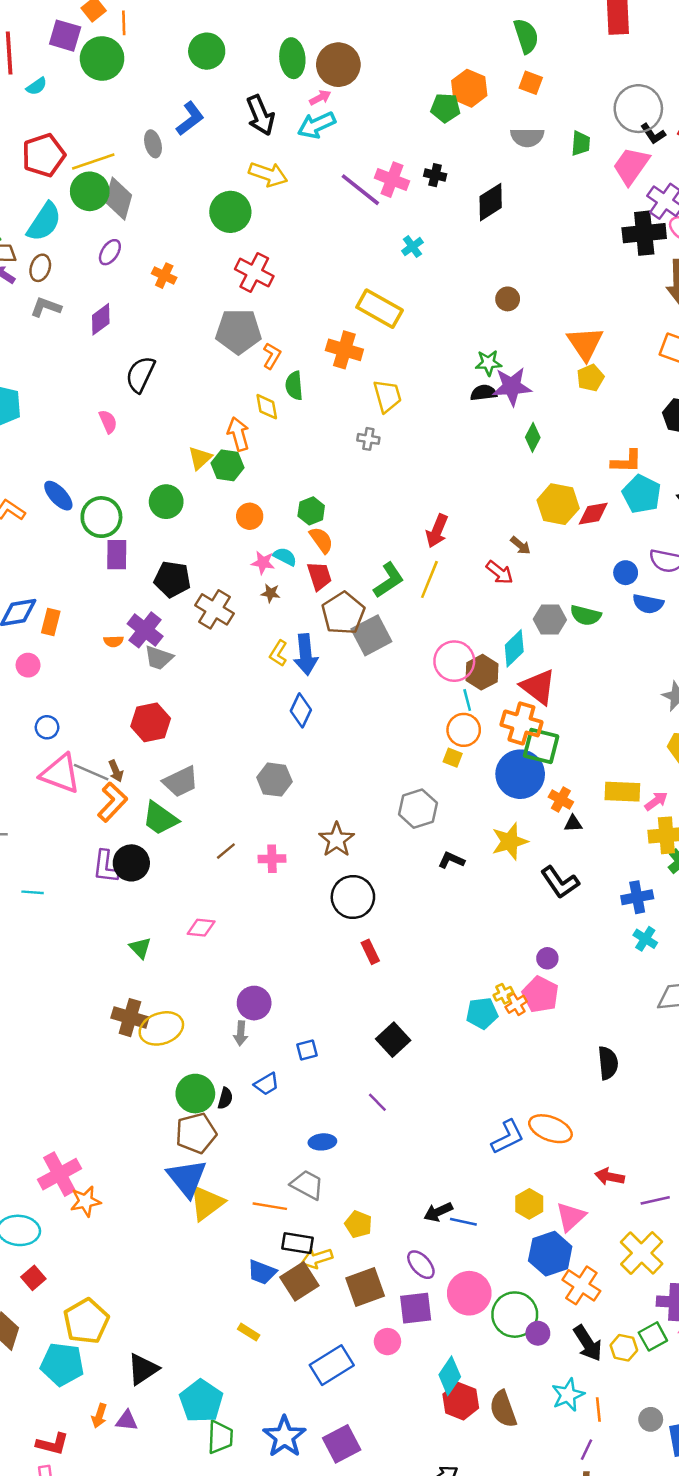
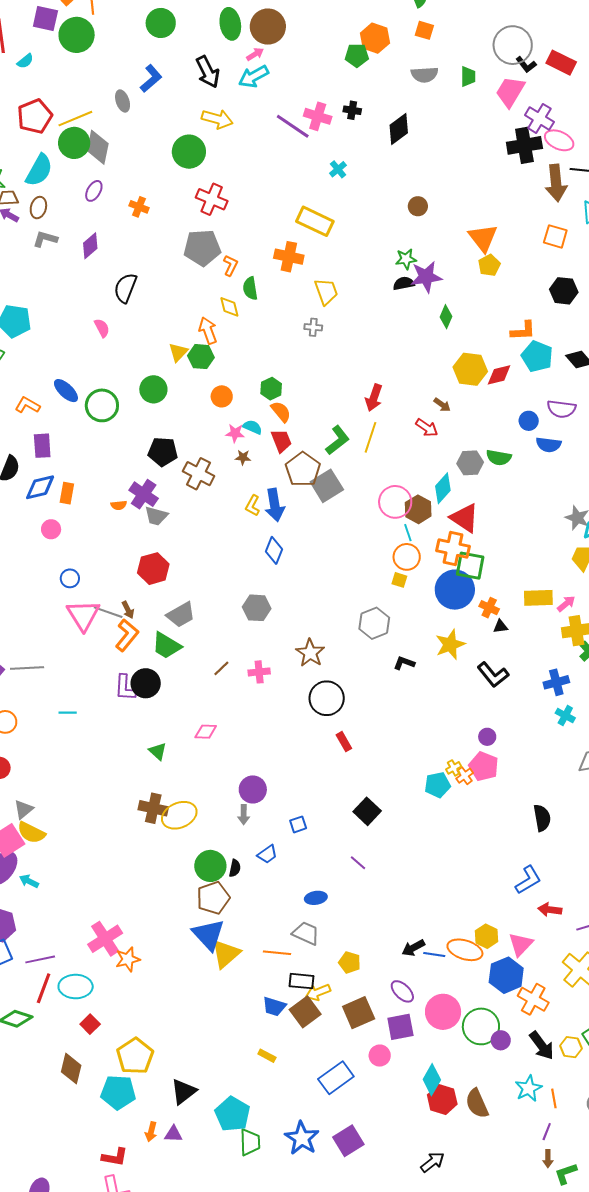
purple rectangle: (117, 555) -> (42, 446), moved
pink triangle: (60, 774) -> (83, 615), turned 42
orange ellipse: (550, 1129) -> (465, 950), moved
blue L-shape: (508, 1137) -> (528, 880), moved

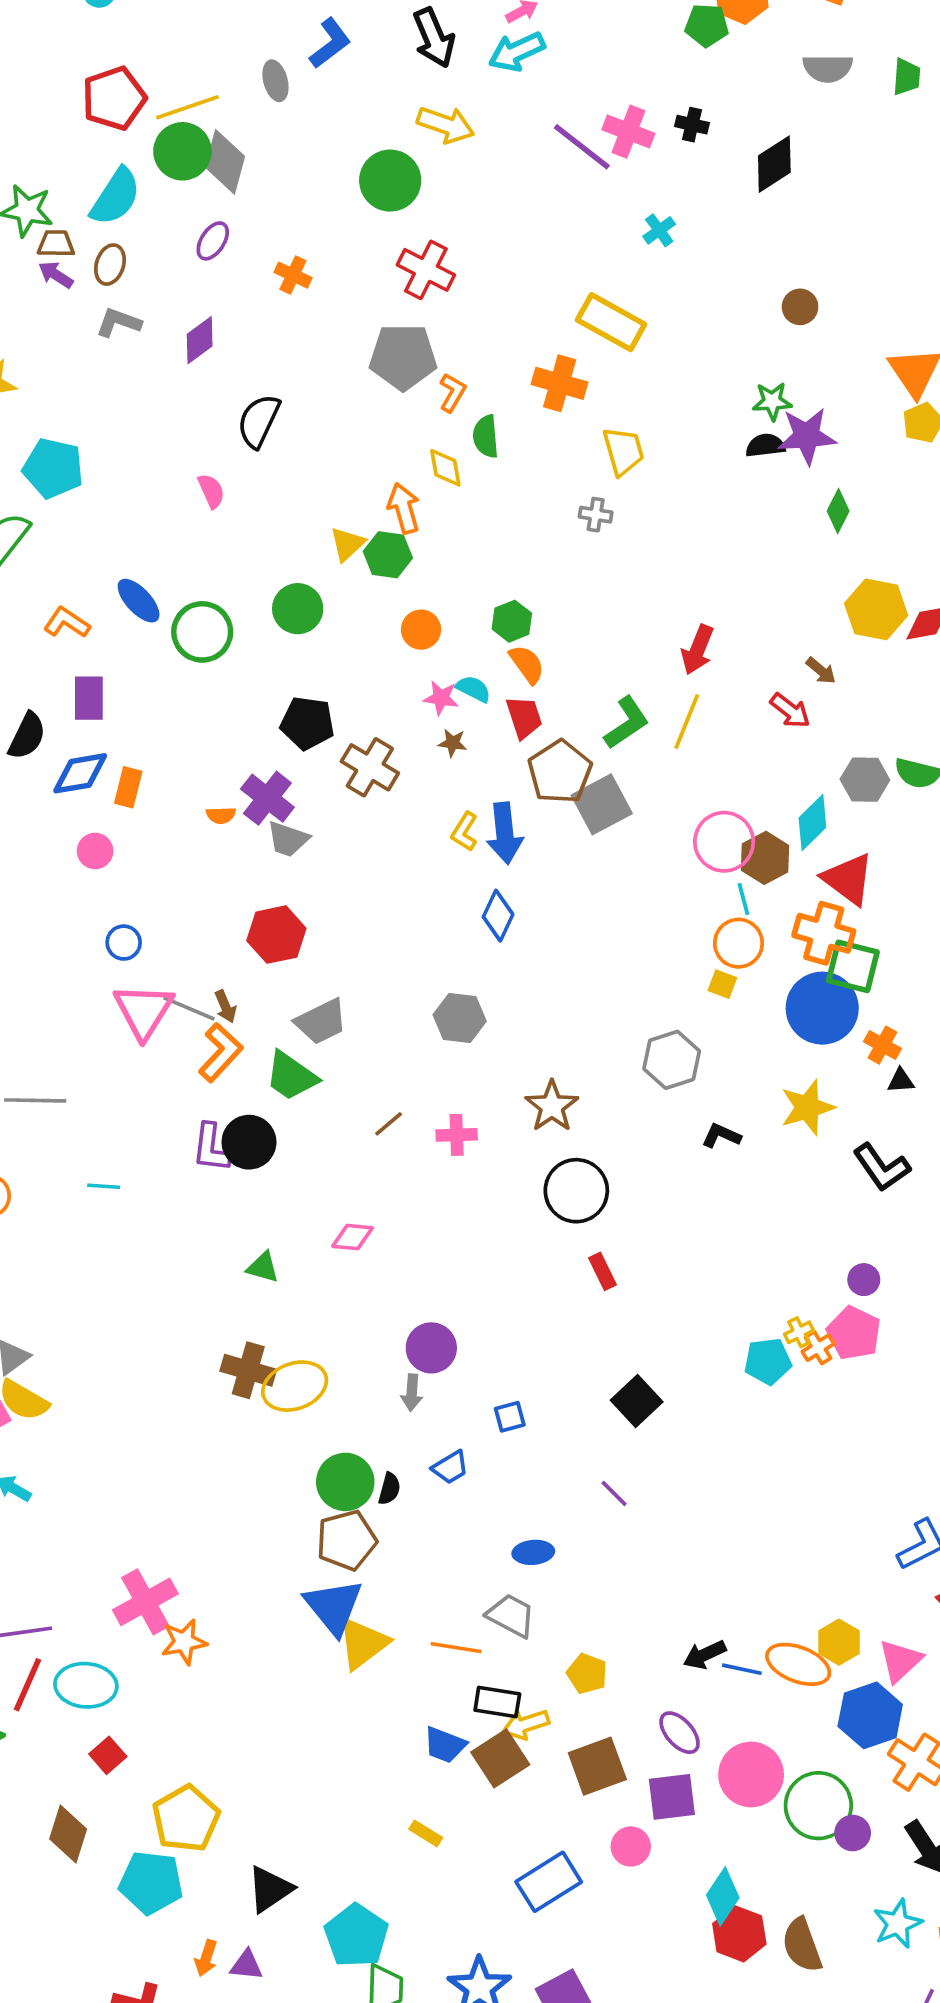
green triangle: (158, 751) -> (263, 1267), turned -30

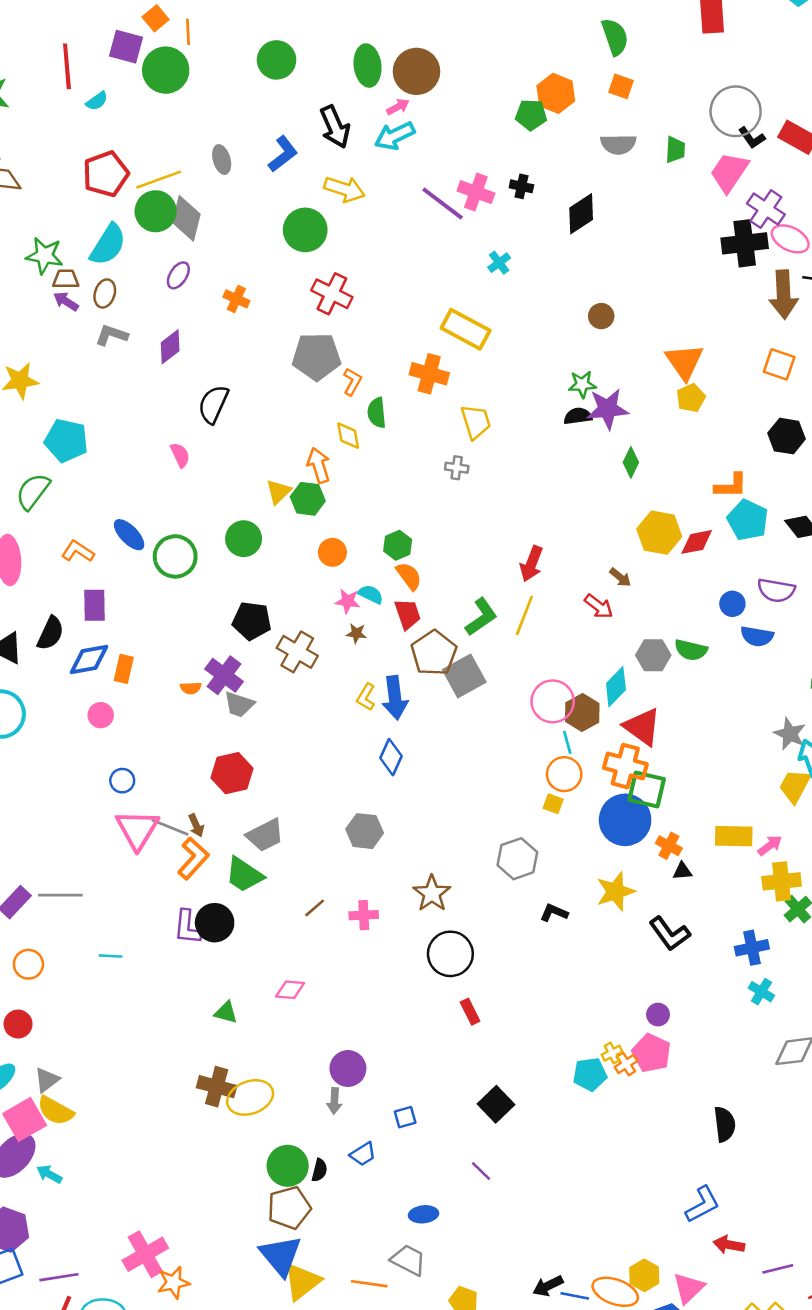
blue L-shape: (330, 43) -> (283, 154), moved

